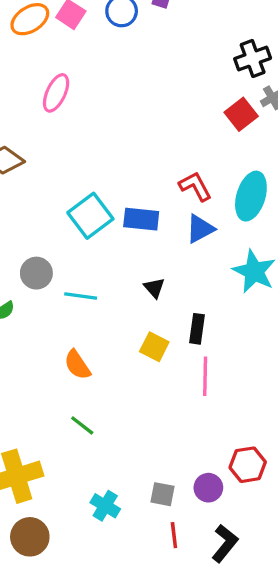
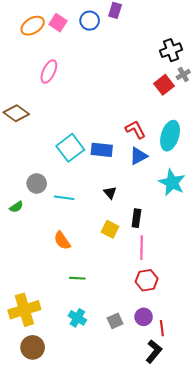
green line: (82, 425) -> (77, 278), moved, turned -35
red hexagon: (248, 465) -> (147, 280), moved
gray square: (163, 494) -> (115, 321), turned -35
cyan cross: (105, 506) -> (77, 318), moved
red line: (174, 535) -> (162, 328), moved

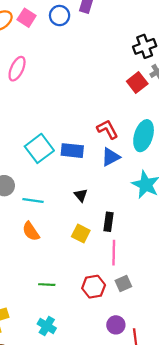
orange semicircle: (62, 241) -> (31, 231), moved
red hexagon: (147, 280) -> (94, 287), moved
gray square: (115, 321) -> (123, 283), moved

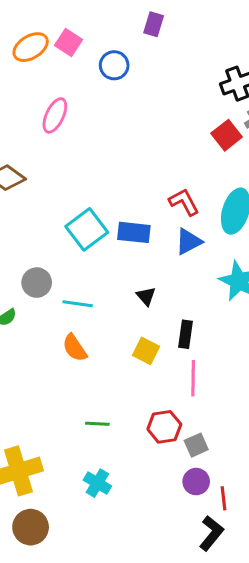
blue circle: (60, 16) -> (114, 65), moved
gray square: (123, 283) -> (196, 445), moved

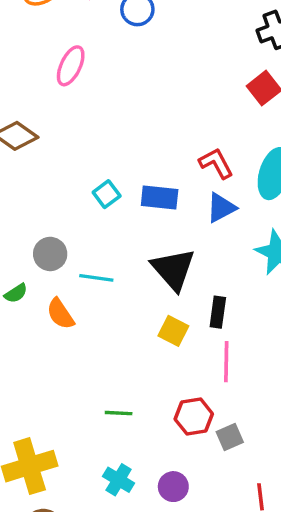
cyan square: (87, 229) -> (107, 194), size x0.6
black triangle: (146, 296) -> (173, 269), size x2.0
orange semicircle: (75, 348) -> (60, 314), moved
purple circle: (196, 482) -> (173, 487), moved

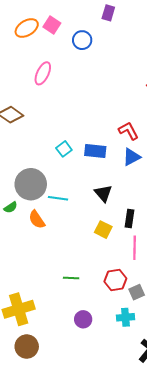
gray circle: (50, 254) -> (31, 184), size x1.6
black triangle: (173, 269) -> (103, 193), size x0.7
cyan cross: (119, 480) -> (125, 317), moved, turned -36
purple circle: (173, 487) -> (83, 319), moved

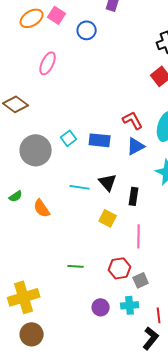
gray circle: (31, 184) -> (36, 150), moved
cyan line: (58, 198) -> (80, 187), moved
black rectangle: (130, 219) -> (134, 196), moved
purple circle: (83, 319) -> (101, 307), moved

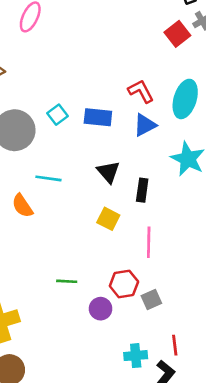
cyan line: (80, 187) -> (48, 178), moved
cyan cross: (130, 305) -> (136, 356), moved
purple circle: (101, 307) -> (101, 309), moved

